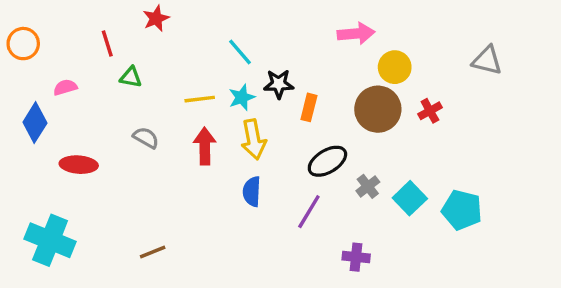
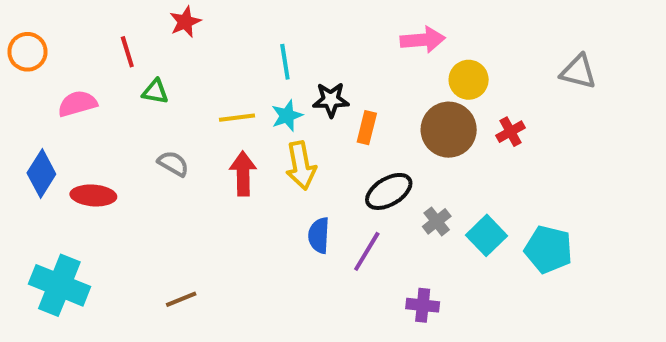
cyan line: (240, 52) -> (285, 62), turned 32
pink semicircle: (65, 87) -> (77, 104), size x1.4
blue diamond: (35, 123) -> (41, 174), moved
blue semicircle: (252, 191) -> (319, 235), moved

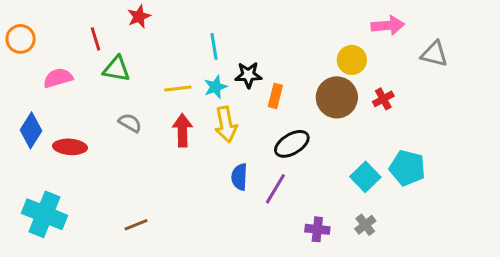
pink arrow: (423, 40) -> (388, 25), moved
green triangle: (155, 92) -> (116, 69), size x1.4
gray cross: (437, 221) -> (365, 225), moved
cyan pentagon: (548, 249) -> (407, 168), moved

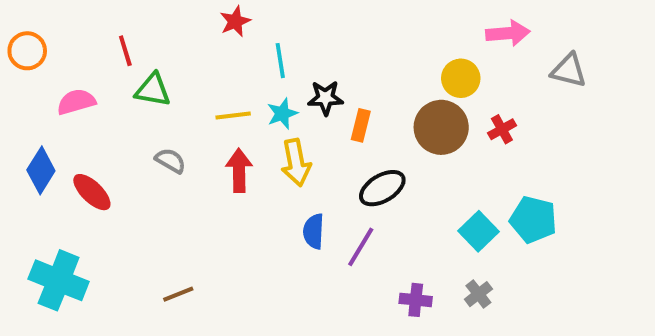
red star: (139, 16) -> (235, 21), moved
red ellipse: (70, 147) -> (92, 192), turned 40

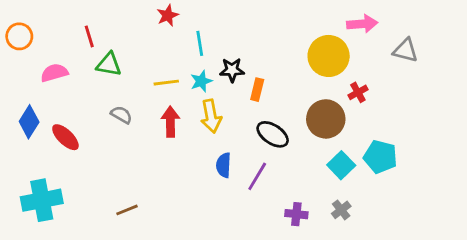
yellow circle: (461, 78) -> (329, 56), size x1.5
brown circle: (441, 127) -> (326, 119), moved
black ellipse: (382, 188) -> (273, 134), turned 64
cyan cross: (59, 280) -> (42, 200), turned -33

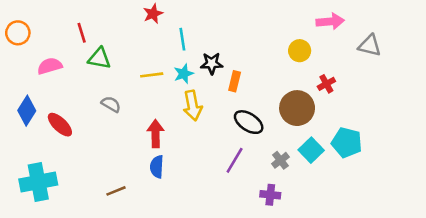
yellow circle: (329, 56) -> (300, 51), size x0.6
red arrow: (170, 122) -> (156, 134), moved
blue semicircle: (224, 165) -> (157, 167), moved
gray cross: (341, 210) -> (280, 160), moved

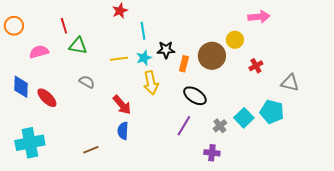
gray triangle: (370, 46) -> (290, 83), moved
brown circle: (297, 108) -> (212, 56), moved
blue diamond: (27, 111) -> (21, 87), turned -30
red arrow: (156, 134) -> (122, 105), turned 140

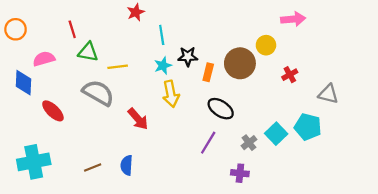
yellow line: (119, 59) -> (118, 67), moved
gray semicircle: (87, 82) -> (98, 93), size x1.8
blue diamond: (21, 87) -> (23, 83), moved
blue semicircle: (123, 131) -> (127, 165), moved
brown line: (91, 150) -> (93, 168), moved

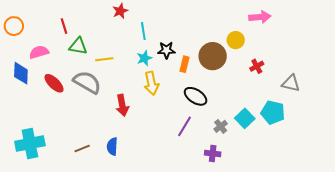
red ellipse: (53, 111) -> (54, 83), moved
red arrow: (138, 119) -> (122, 105), turned 30

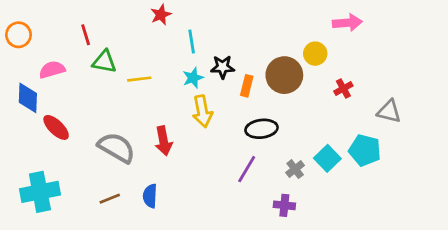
gray semicircle: (87, 82) -> (116, 148), moved
red ellipse: (54, 83) -> (56, 127), moved
black ellipse: (196, 96) -> (261, 129), turned -40

